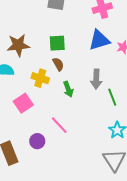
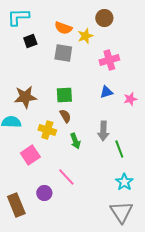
blue triangle: (99, 40) -> (106, 92), size x0.6

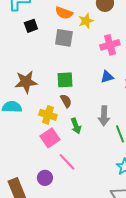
pink square: (30, 155) -> (50, 138), moved

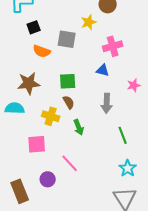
orange semicircle: (64, 13) -> (42, 51), moved
blue triangle: (107, 77) -> (103, 70), moved, turned 32
gray arrow: (104, 116) -> (107, 103), moved
pink square: (50, 138) -> (37, 144), moved, turned 30

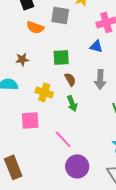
brown star: (29, 83) -> (22, 59), size x0.6
brown semicircle: (69, 102) -> (70, 79), moved
purple circle: (48, 179) -> (77, 166), moved, size x1.5

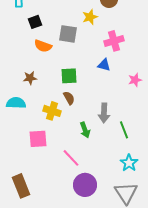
brown semicircle: (70, 79) -> (69, 98), moved
gray arrow: (100, 79) -> (104, 113), moved
green arrow: (72, 103) -> (85, 130), moved

